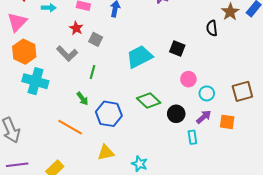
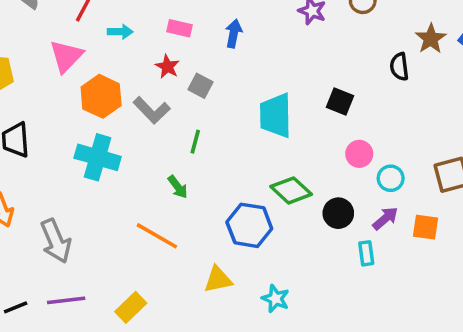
orange hexagon: (24, 52) -> (101, 96), moved
cyan trapezoid: (139, 57) -> (275, 115), turned -64
blue hexagon: (109, 114) -> (249, 225), moved

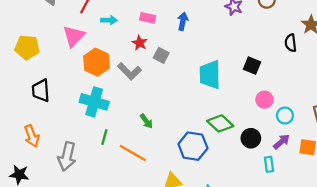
green line: (195, 142) -> (104, 137), moved
gray arrow: (56, 241) -> (67, 156), turned 36

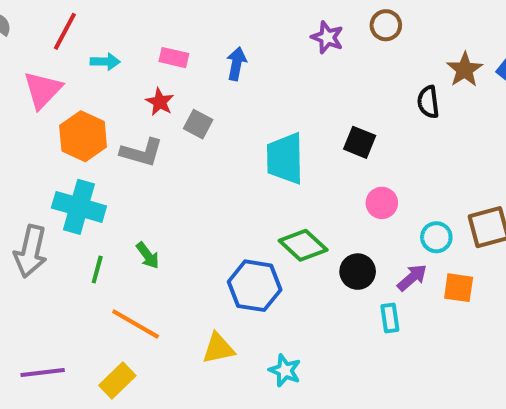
gray L-shape: (129, 71) -> (142, 152), turned -30
cyan circle: (285, 116) -> (436, 237), moved
green arrow: (146, 121) -> (148, 255), moved
orange line: (133, 153) -> (136, 324), moved
gray arrow: (67, 156) -> (31, 251), moved

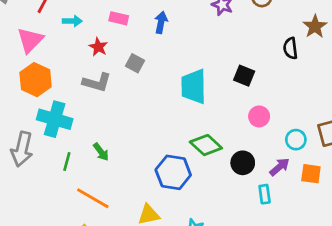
red star: (160, 102) -> (98, 47), moved
orange hexagon: (83, 136) -> (36, 80), moved

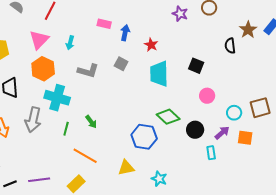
cyan arrow: (72, 21) -> (70, 43), moved, turned 104
blue arrow: (161, 22) -> (125, 33), moved
red star: (98, 47) -> (151, 45), moved
gray square: (135, 63) -> (121, 64), moved

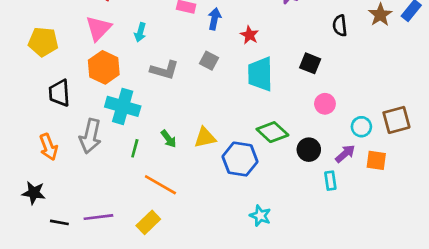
black semicircle: (230, 46) -> (340, 26), moved
yellow triangle: (126, 168) -> (205, 137), moved
black line: (10, 184) -> (59, 222), turned 32

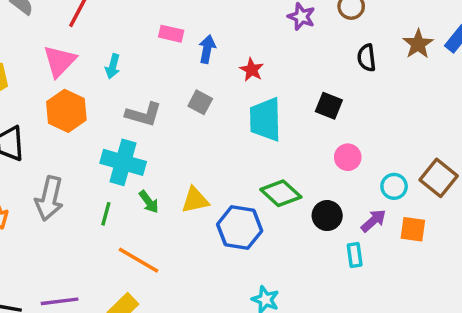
cyan cross: (123, 106) -> (123, 162), moved
brown square: (396, 120) -> (439, 178), turned -36

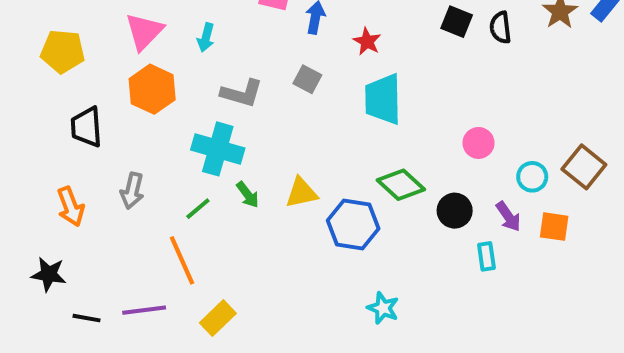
black square: (329, 106) -> (457, 22), moved
gray arrow: (49, 198) -> (132, 191), size x0.7
green line: (106, 214) -> (198, 209), turned 35
purple arrow: (373, 221) -> (508, 217), turned 96
orange line: (138, 260) -> (182, 260), moved, turned 36

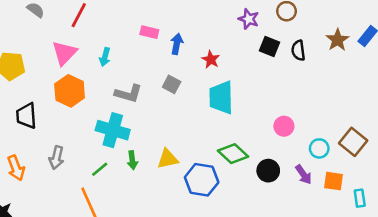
green arrow: (248, 195) -> (132, 160), turned 30
cyan rectangle: (486, 256) -> (360, 198), moved

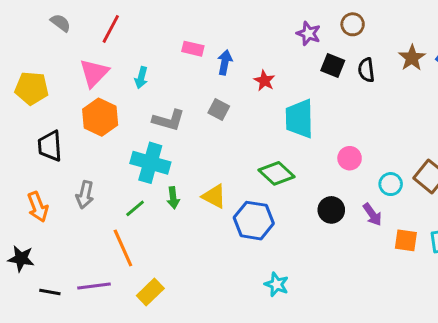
cyan trapezoid: (221, 97) -> (299, 119), moved
green diamond: (233, 154) -> (277, 173), moved
yellow triangle: (168, 159) -> (214, 196), turned 40
orange square: (334, 181) -> (406, 240), moved

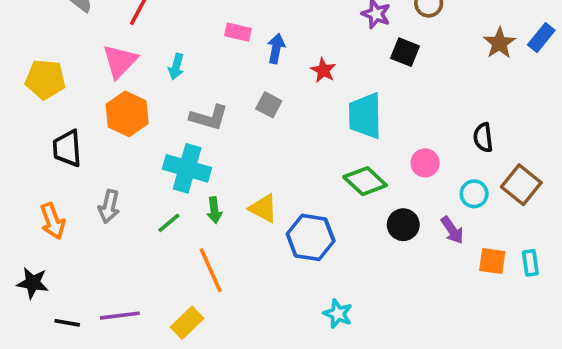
black semicircle: (366, 70) -> (483, 137), moved
green diamond: (277, 173) -> (365, 181), moved
orange line: (123, 248) -> (211, 270), moved

